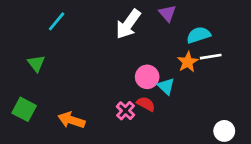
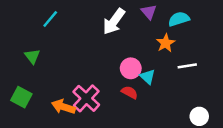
cyan semicircle: (199, 35) -> (179, 19), moved
white line: (211, 57) -> (187, 66), moved
orange star: (188, 62) -> (166, 43), moved
pink cross: (126, 111) -> (86, 98), moved, size x1.6

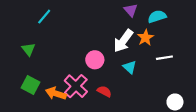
white arrow: (114, 21) -> (123, 41), moved
pink circle: (131, 68) -> (95, 60), moved
red semicircle: (130, 92) -> (104, 91), moved
green square: (21, 97) -> (31, 85), moved

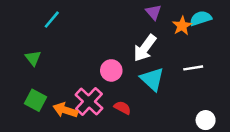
cyan semicircle: (157, 17) -> (201, 18), moved
orange star: (145, 38) -> (182, 26), moved
cyan triangle: (130, 67) -> (152, 79), size x1.5

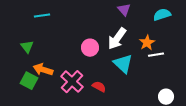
cyan line: (52, 20) -> (42, 16), turned 42
orange star: (182, 26) -> (147, 43), moved
pink circle: (111, 70) -> (90, 48), moved
orange arrow: (65, 110) -> (43, 70), moved

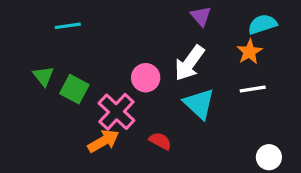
orange star: (147, 43) -> (249, 52), moved
orange arrow: (43, 70) -> (103, 141), moved, turned 132
green square: (29, 81) -> (74, 89), moved
pink cross: (72, 82) -> (116, 112), moved

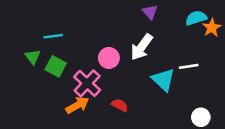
cyan line: (68, 26) -> (53, 36), moved
orange star: (249, 52) -> (212, 28), moved
cyan triangle: (199, 104) -> (163, 80), moved

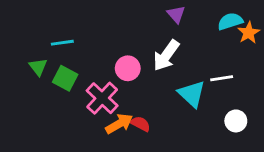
orange arrow: (77, 105) -> (119, 124), moved
white circle: (201, 117) -> (236, 121), moved

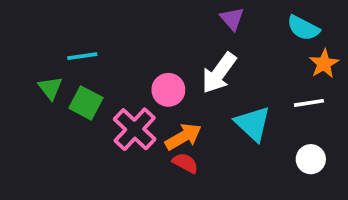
cyan semicircle: (230, 21) -> (303, 28), turned -135
orange star: (249, 33) -> (324, 64), moved
white line: (222, 78) -> (309, 103), moved
orange arrow: (119, 124) -> (183, 137), moved

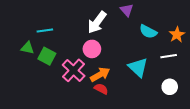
cyan semicircle: (303, 28) -> (148, 32), moved
white arrow: (219, 73) -> (97, 22), moved
green triangle: (50, 88) -> (27, 48), turned -40

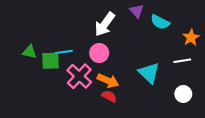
cyan line: (45, 31) -> (64, 52), moved
cyan semicircle: (148, 32) -> (160, 22), moved
green square: (47, 56) -> (50, 61), turned -30
orange arrow: (100, 75) -> (108, 81), turned 54

